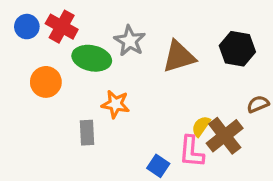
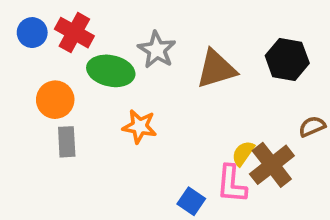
gray rectangle: (87, 133) -> (67, 142), moved

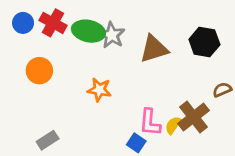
green ellipse: (111, 71) -> (88, 31), moved
gray rectangle: (67, 142) -> (48, 140), moved, turned 60
yellow semicircle: (243, 153) -> (173, 125), moved
pink L-shape: (232, 184) -> (150, 122), moved

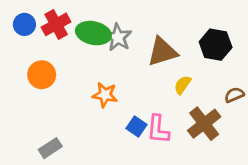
red cross: (53, 23) -> (56, 24), turned 32
yellow semicircle: (173, 125) -> (183, 85), moved
blue square: (136, 143) -> (137, 126), moved

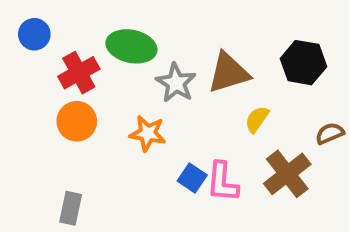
red cross: (56, 24) -> (79, 73), moved
gray star: (118, 37) -> (176, 83), moved
orange circle: (42, 75) -> (77, 121), moved
gray rectangle: (50, 148) -> (71, 208), turned -45

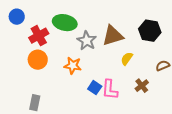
brown cross: (287, 174) -> (142, 86), size x0.6

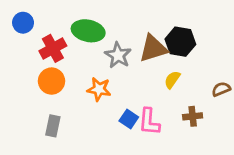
black hexagon: (150, 31) -> (180, 42), moved
brown cross: (142, 86) -> (193, 116), turned 32
gray rectangle: (35, 103) -> (53, 126), moved

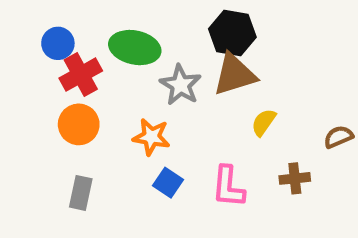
blue circle: (23, 23) -> (58, 43), moved
black hexagon: (180, 42) -> (232, 33), moved
blue square: (129, 119) -> (168, 183), moved

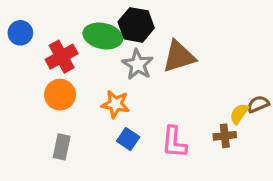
black hexagon: (232, 33) -> (136, 25), moved
blue circle: (58, 43) -> (20, 33), moved
yellow semicircle: (264, 122) -> (239, 114), moved

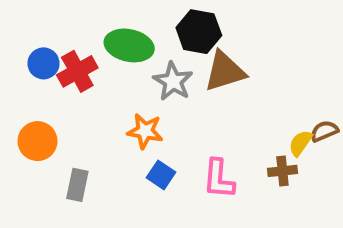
black hexagon: (136, 25) -> (199, 32), moved
blue circle: (20, 33) -> (43, 63), moved
orange circle: (60, 95) -> (38, 141), moved

